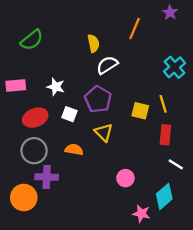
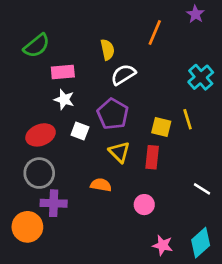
pink rectangle: (16, 86) -> (63, 72), moved
red rectangle: (165, 135) -> (152, 157), moved
orange semicircle: (74, 150) -> (101, 185), moved
cyan diamond: (164, 196) -> (201, 243), moved

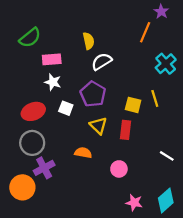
orange line: (155, 33) -> (145, 32), moved
purple cross: (54, 203) -> (44, 168), turned -30

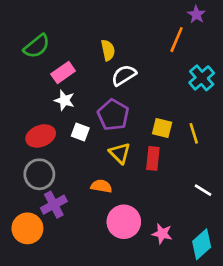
pink rectangle: (52, 59) -> (63, 73), turned -30
yellow line: (155, 98) -> (194, 133), moved
pink circle: (119, 169) -> (124, 222), moved, size x1.6
pink star: (134, 203) -> (162, 234), moved

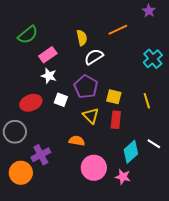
orange line: (177, 40) -> (118, 30), moved, turned 42
yellow square: (162, 128) -> (114, 97), moved
gray circle: (39, 174) -> (15, 132), moved
cyan diamond: (202, 244) -> (131, 152), moved

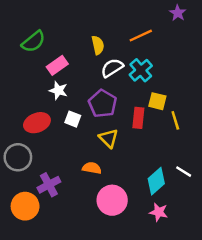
cyan cross: (153, 59) -> (141, 70), moved
yellow square: (114, 97) -> (157, 101), moved
red rectangle: (116, 120) -> (138, 118), moved
pink star: (123, 177) -> (159, 212), moved

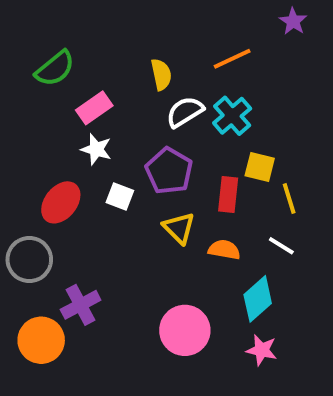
red ellipse: (37, 123) -> (61, 202), turned -30
orange semicircle: (92, 168) -> (224, 250), moved
white line: (184, 172) -> (281, 246), moved

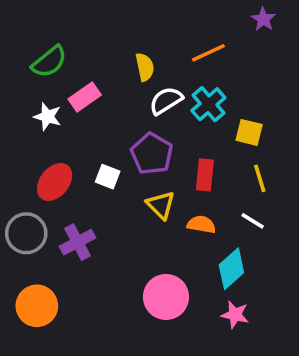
white star: (96, 149) -> (47, 117), moved
yellow square: (260, 167) -> (249, 132), moved
purple cross: (81, 305) -> (78, 242), moved

